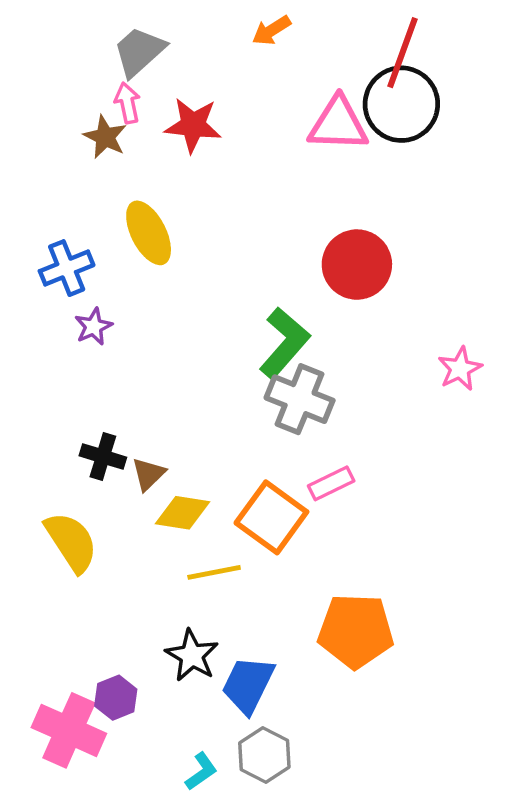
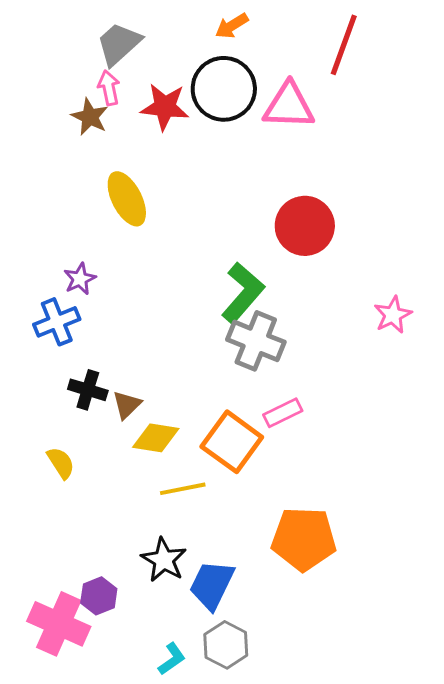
black circle: (401, 104) -> (224, 89), moved
blue cross: (67, 268) -> (57, 322), moved
yellow semicircle: (71, 542) -> (61, 463), size x0.6

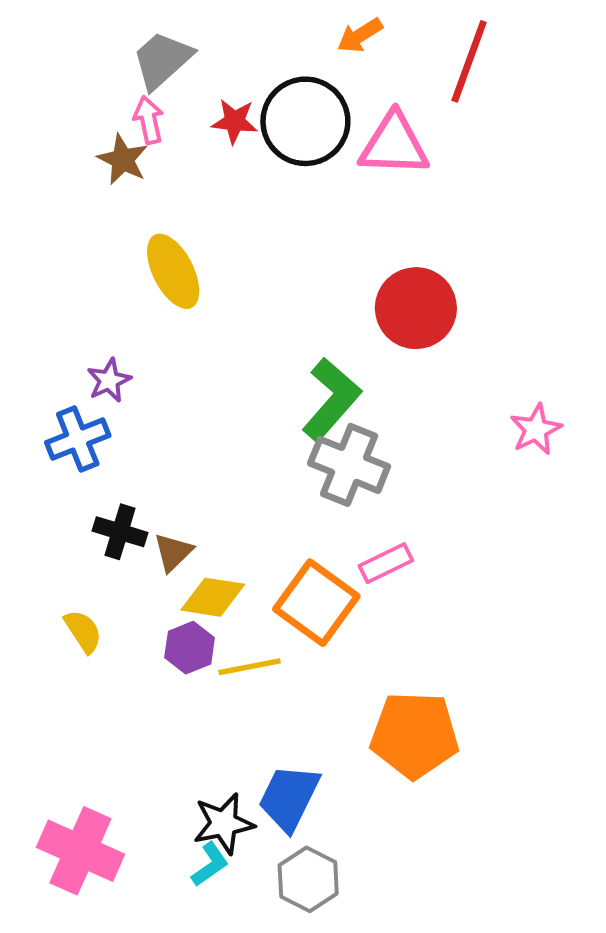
orange arrow: (232, 26) -> (360, 35), moved
red star: (165, 107) -> (235, 121), moved, size x0.7
black star: (164, 560) -> (224, 824), moved, turned 30
purple hexagon: (99, 596) -> (190, 648), moved
cyan L-shape: (172, 659) -> (210, 864), moved

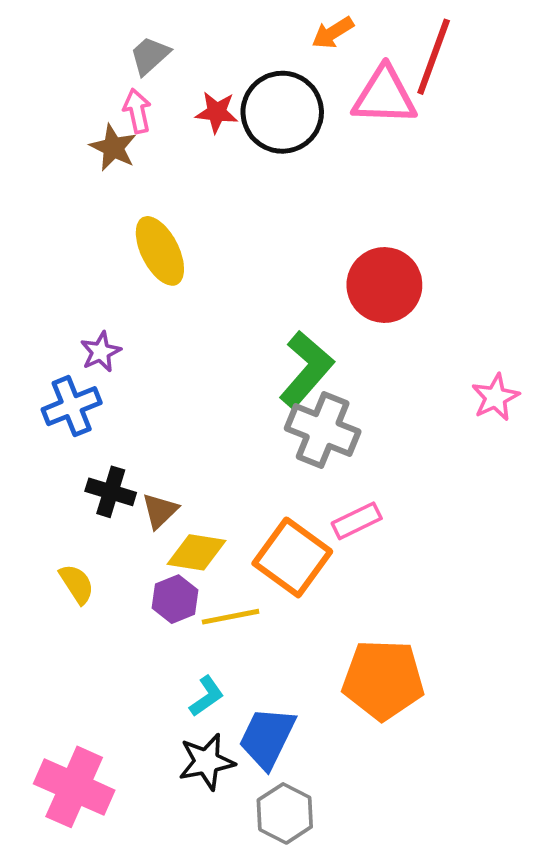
gray trapezoid: (162, 60) -> (150, 55), size x0.7
pink triangle: (394, 144) -> (384, 96), moved
cyan L-shape: (210, 864) -> (207, 696), moved

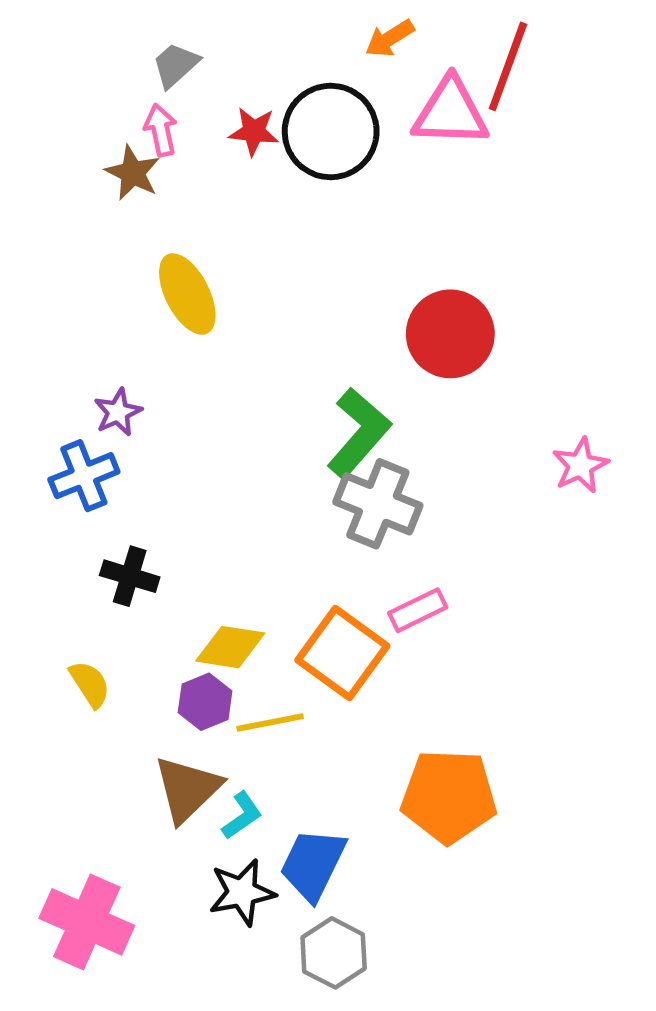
brown triangle: (160, 511) -> (187, 789), moved, size x1.6

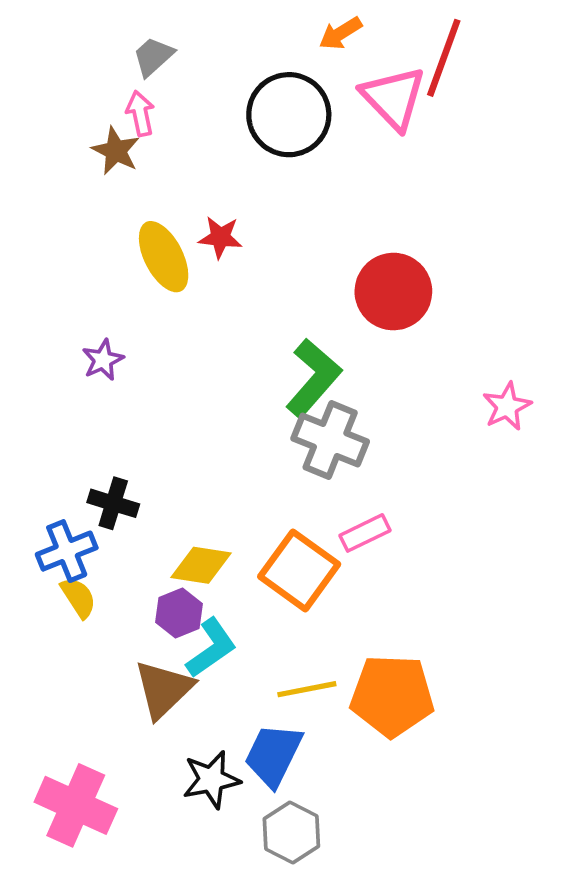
pink triangle: (450, 112) -> (393, 98), turned 44
red star: (254, 131) -> (220, 237), moved
blue cross: (84, 476) -> (67, 551), moved
yellow line: (270, 722) -> (307, 689), moved
cyan L-shape: (242, 816) -> (211, 648), moved, size x1.4

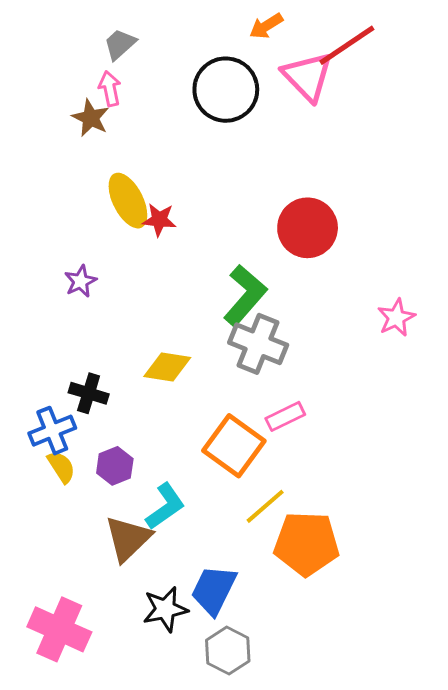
red line: (444, 58) -> (347, 45), turned 36
red star: (220, 237) -> (159, 220), moved
yellow diamond: (201, 565) -> (167, 367), moved
purple hexagon: (179, 613) -> (115, 466), moved
yellow line: (307, 689) -> (265, 506), moved, turned -30

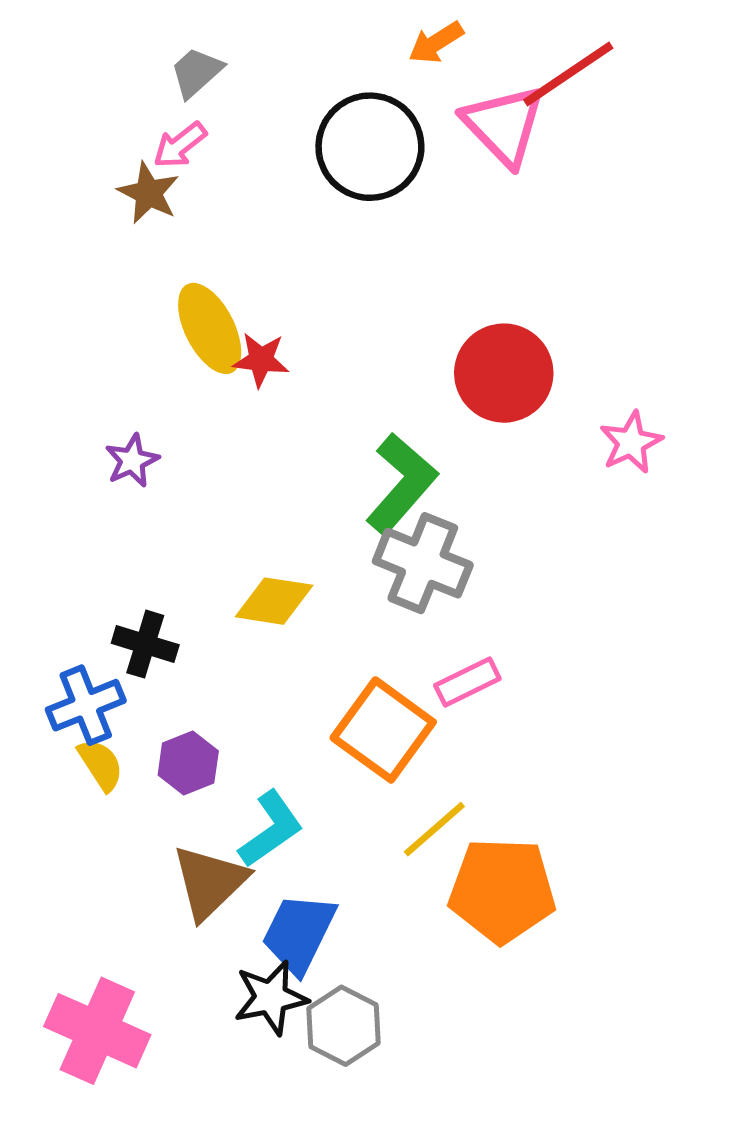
pink arrow: (110, 89) -> (180, 145), turned -116
pink star: (396, 318) -> (631, 442), moved
blue trapezoid: (214, 590) -> (299, 933), moved
gray hexagon: (228, 651) -> (344, 1026), moved

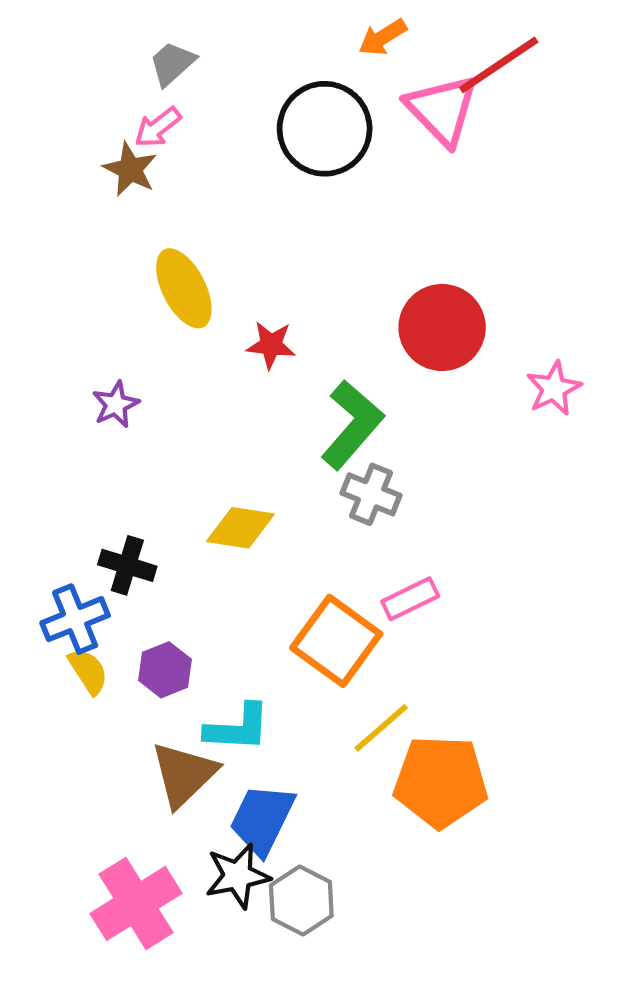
red star: (261, 360) -> (271, 345), moved
gray cross: (423, 563) -> (371, 494), size x0.7
cyan L-shape: (271, 829) -> (238, 728), turned 38
pink cross: (97, 1031) -> (136, 903), moved, turned 34

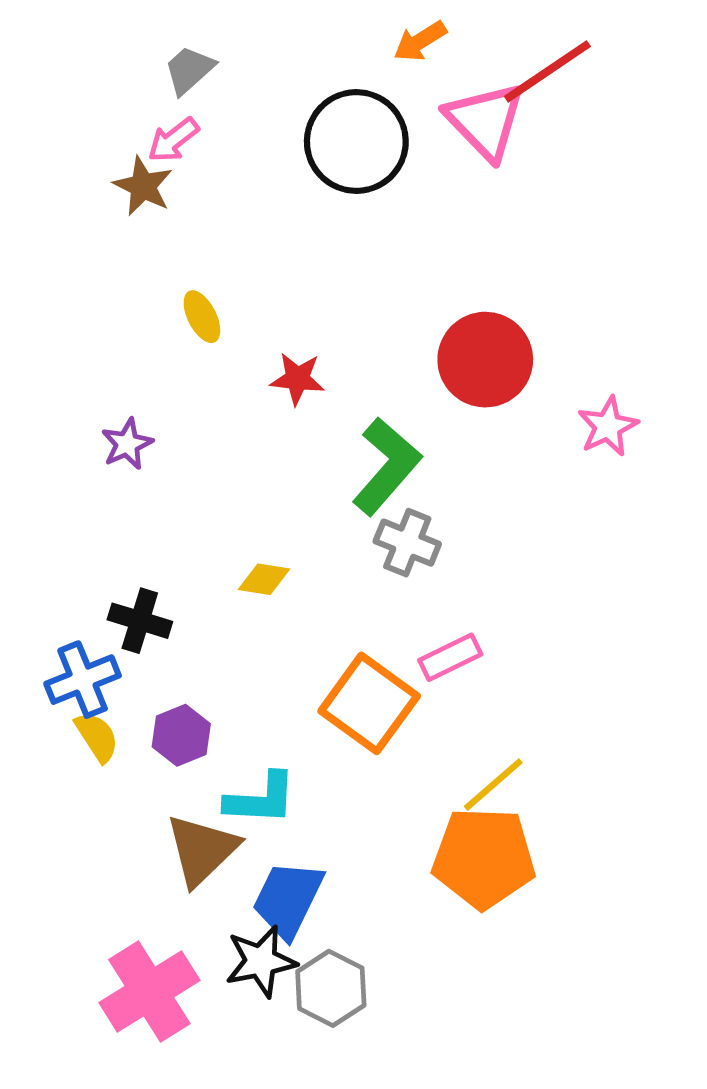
yellow ellipse: (184, 288) -> (202, 317), size x0.6
yellow diamond: (240, 528) -> (264, 579), size x0.7
yellow line: (381, 728) -> (493, 785), moved

